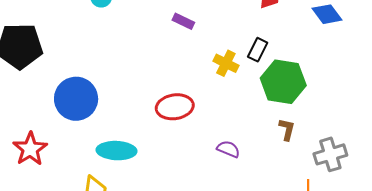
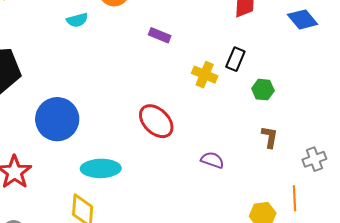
green hexagon: (283, 82) -> (263, 90), size x0.5
red ellipse: (175, 107) -> (156, 121), turned 57
gray cross: (330, 154) -> (314, 159), size x0.7

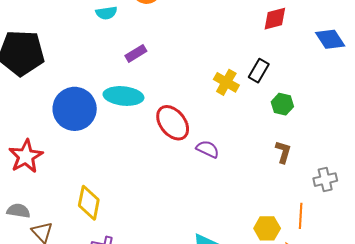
purple rectangle: (160, 35) -> (136, 53), moved, turned -60
purple semicircle: (212, 160) -> (208, 149), moved
cyan ellipse: (101, 168) -> (123, 96), moved

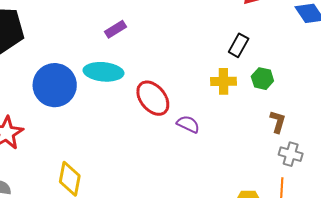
yellow cross: (226, 82) -> (224, 81), moved, turned -30
brown L-shape: (283, 152) -> (278, 122), moved
gray cross: (325, 180) -> (291, 154), moved, turned 30

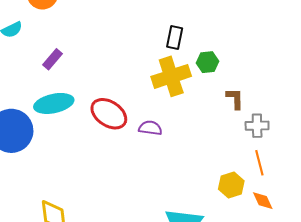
yellow cross: (224, 81) -> (171, 76), size x1.5

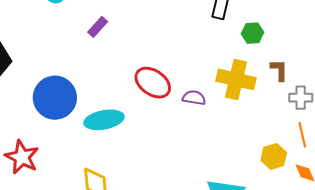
yellow cross: (171, 76) -> (236, 79), moved, turned 30
cyan ellipse: (54, 103) -> (104, 120), moved

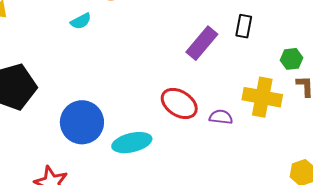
purple rectangle: (98, 27) -> (202, 43), moved, size x1.6
green hexagon: (253, 33) -> (292, 59), moved

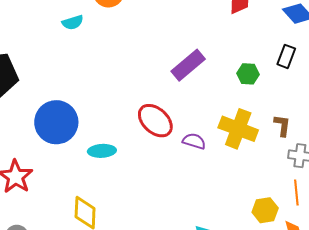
black rectangle: (244, 26) -> (286, 56), moved
green hexagon: (292, 59) -> (248, 74), moved
cyan ellipse: (132, 143) -> (102, 151), size x0.7

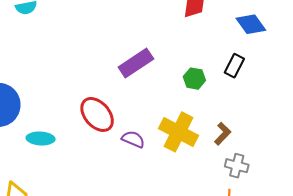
brown L-shape: (282, 125) -> (223, 134), turned 30

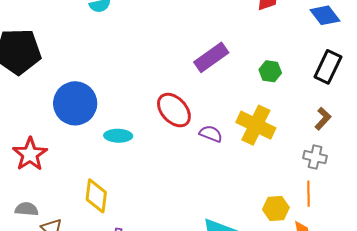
black rectangle: (234, 66) -> (328, 67), moved, size x1.4
brown L-shape: (223, 134) -> (323, 119), moved

